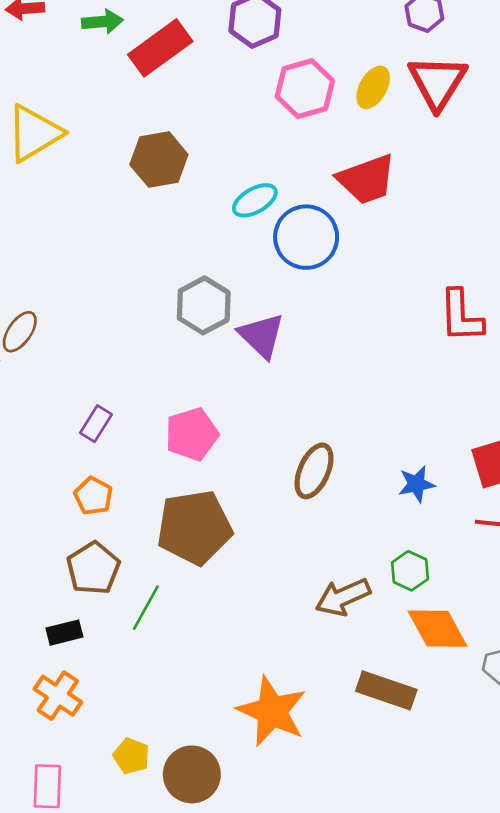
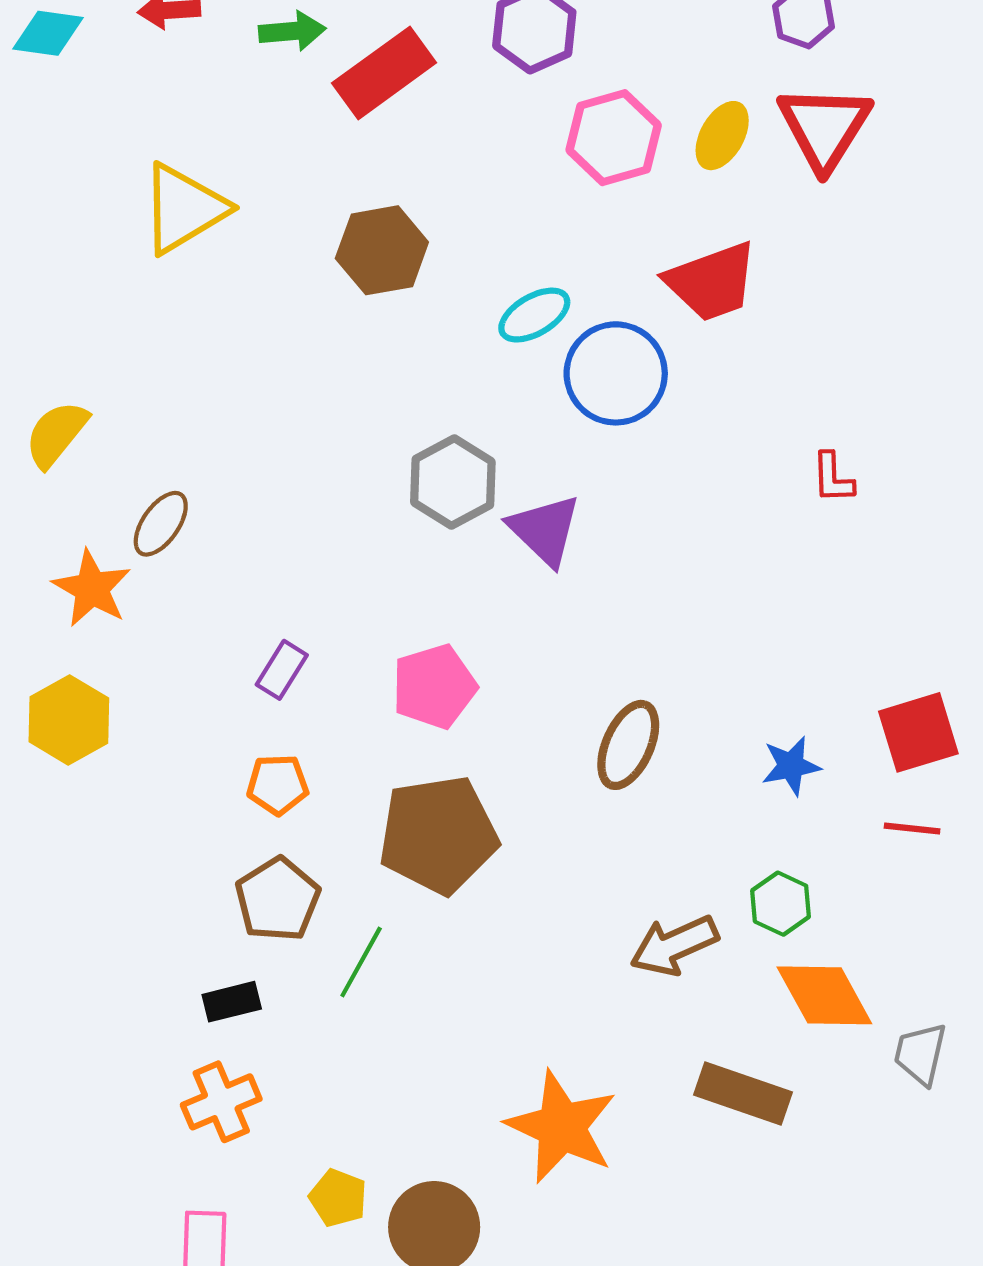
red L-shape: (461, 316) -> (833, 478), moved, size x0.6
orange pentagon: (93, 496) -> (278, 785), turned -30
orange cross: (58, 696) -> (221, 1102), turned 33

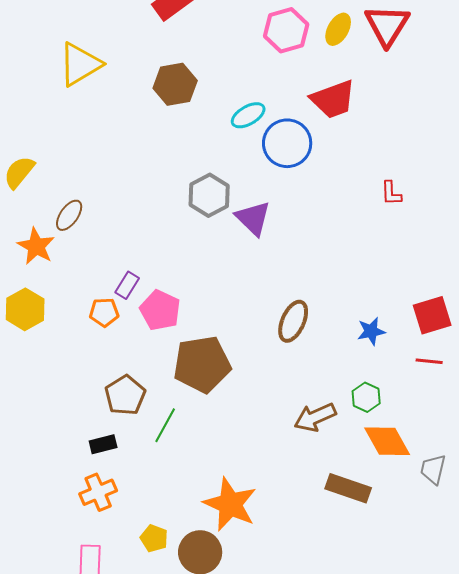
pink pentagon: (434, 687) -> (160, 310), moved, turned -30
orange pentagon: (278, 785) -> (104, 312), moved
orange star: (561, 1127) -> (230, 504), moved

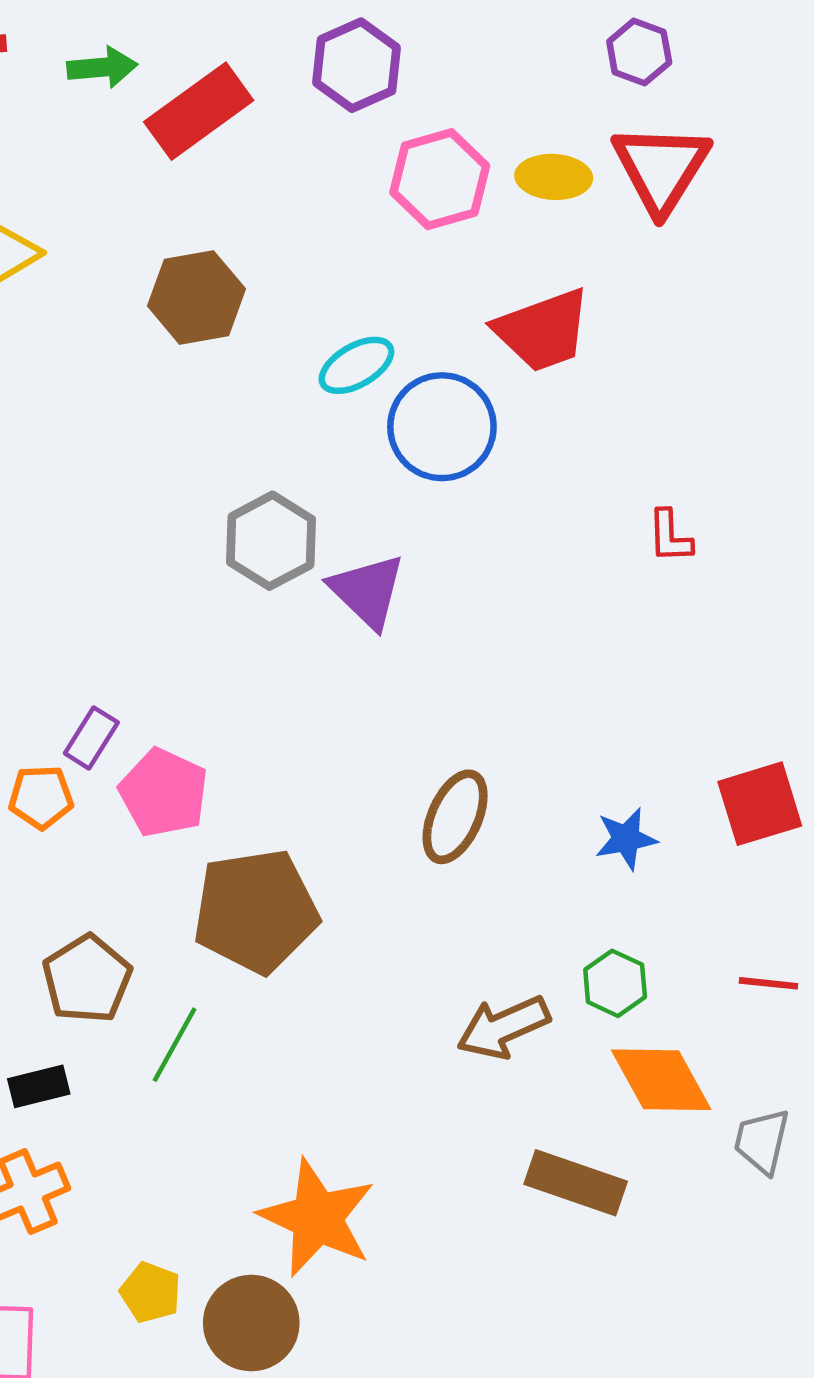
yellow ellipse: (338, 29) -> (554, 177), turned 64
red line: (429, 361) -> (768, 983), moved

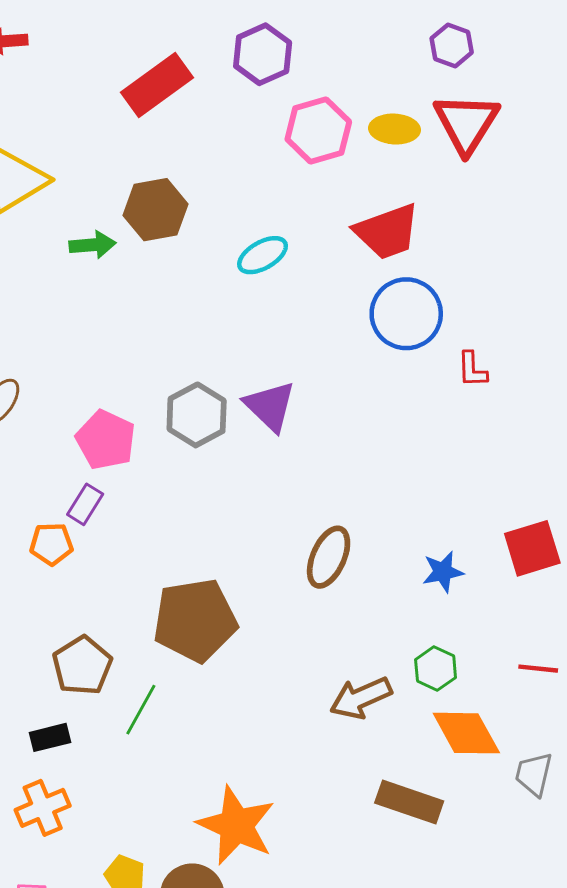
green arrow: (102, 67) -> (92, 245), moved
blue circle: (442, 427) -> (406, 314), moved
gray hexagon: (271, 541) -> (197, 415), moved
pink pentagon: (164, 793) -> (106, 440), moved

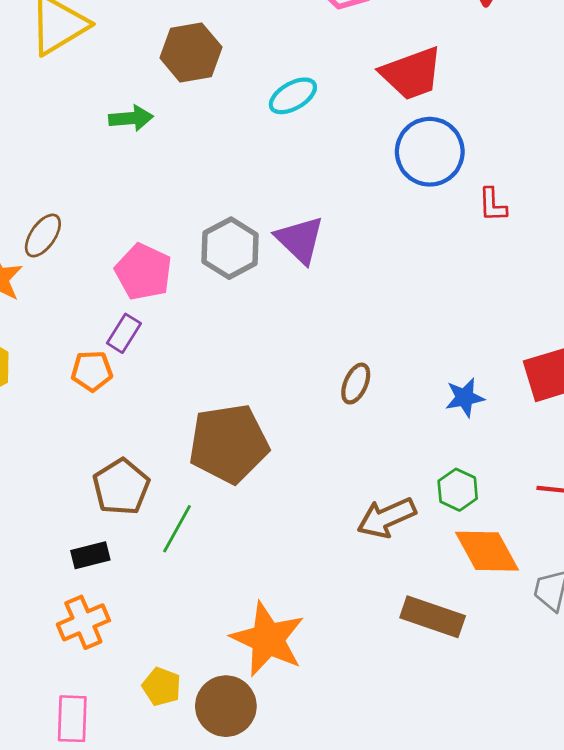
green arrow: (92, 245) -> (131, 118), moved
brown ellipse: (329, 557) -> (356, 384), size x0.7

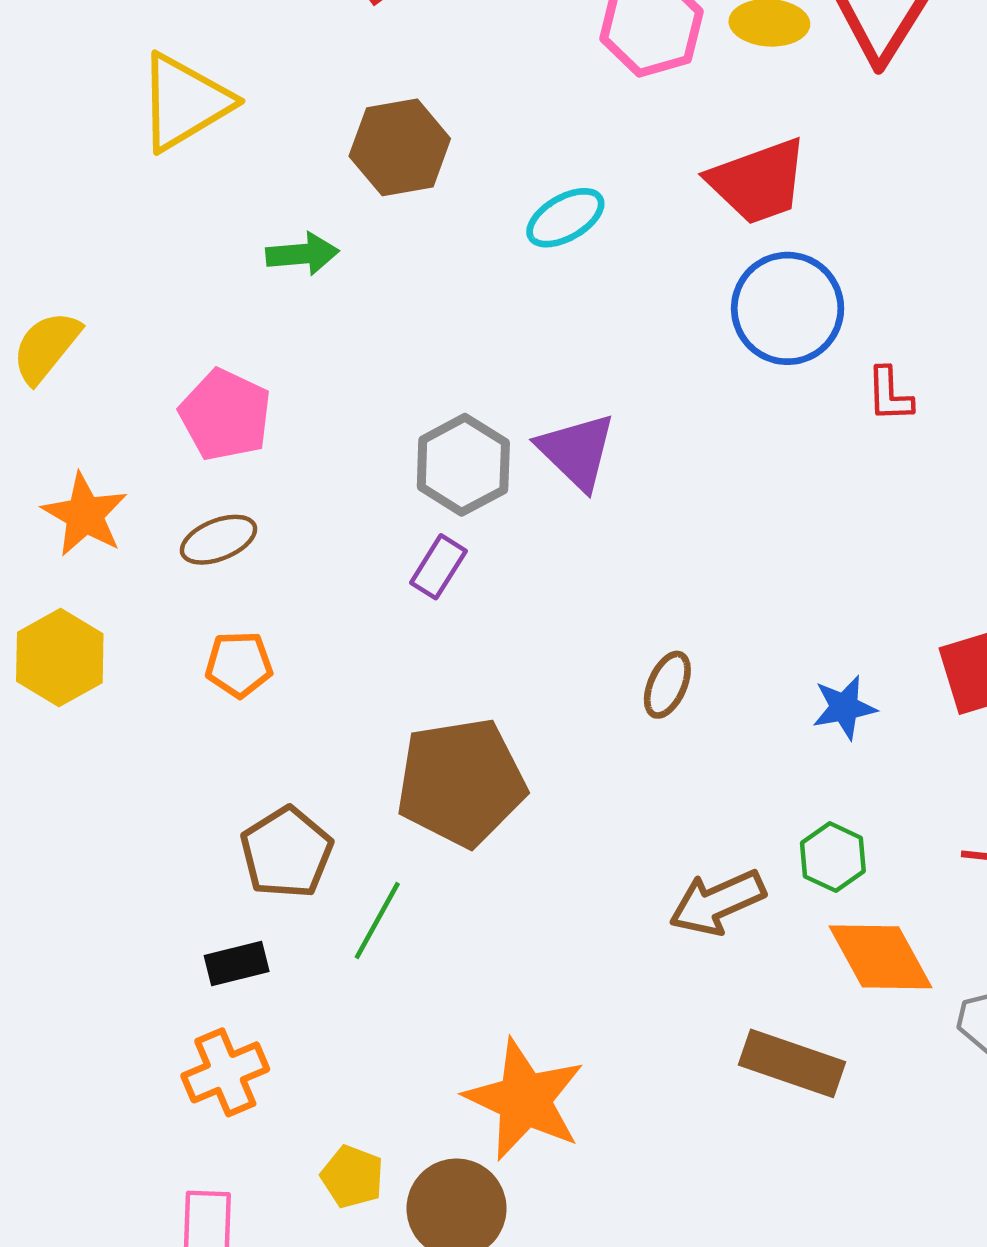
brown ellipse: (43, 236) -> (218, 540), moved, turned 33
pink pentagon: (143, 272) -> (225, 415), moved
purple rectangle: (124, 333) -> (438, 567), moved

